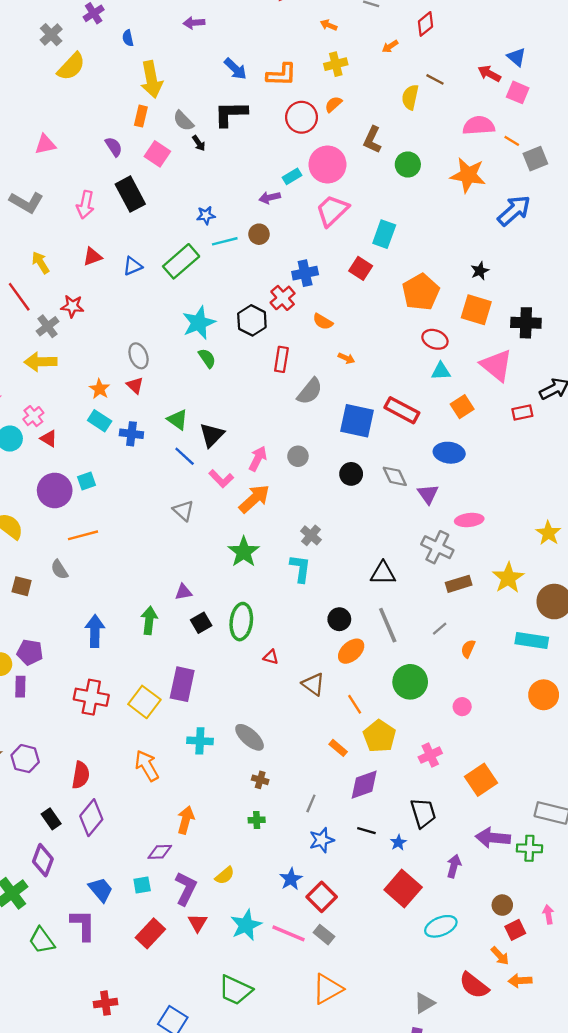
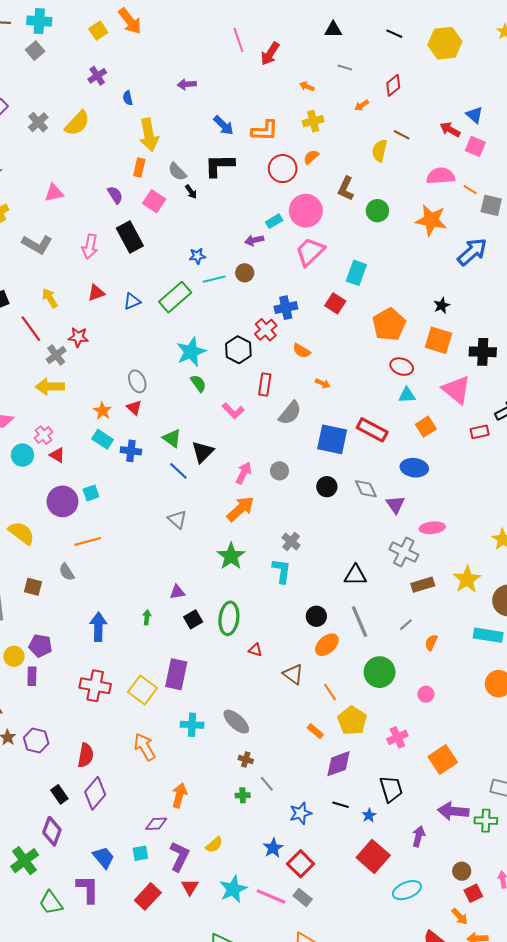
gray cross: (51, 35) -> (38, 122), moved
gray square: (535, 159) -> (491, 205), turned 35
pink L-shape: (221, 479) -> (233, 411), moved
green arrow: (149, 620) -> (147, 617), size x0.6
gray line: (311, 803) -> (267, 784), moved, turned -63

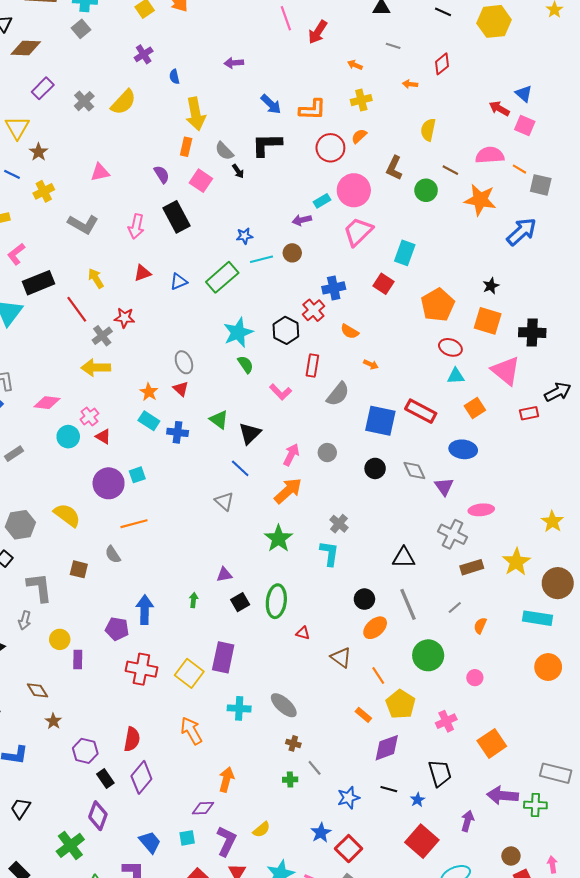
orange arrow: (362, 105) -> (410, 84), turned 40
brown line: (402, 135) -> (450, 170), moved
blue line: (178, 471) -> (240, 468), moved
purple pentagon: (40, 646) -> (117, 629), moved
purple hexagon: (36, 741) -> (85, 751), moved

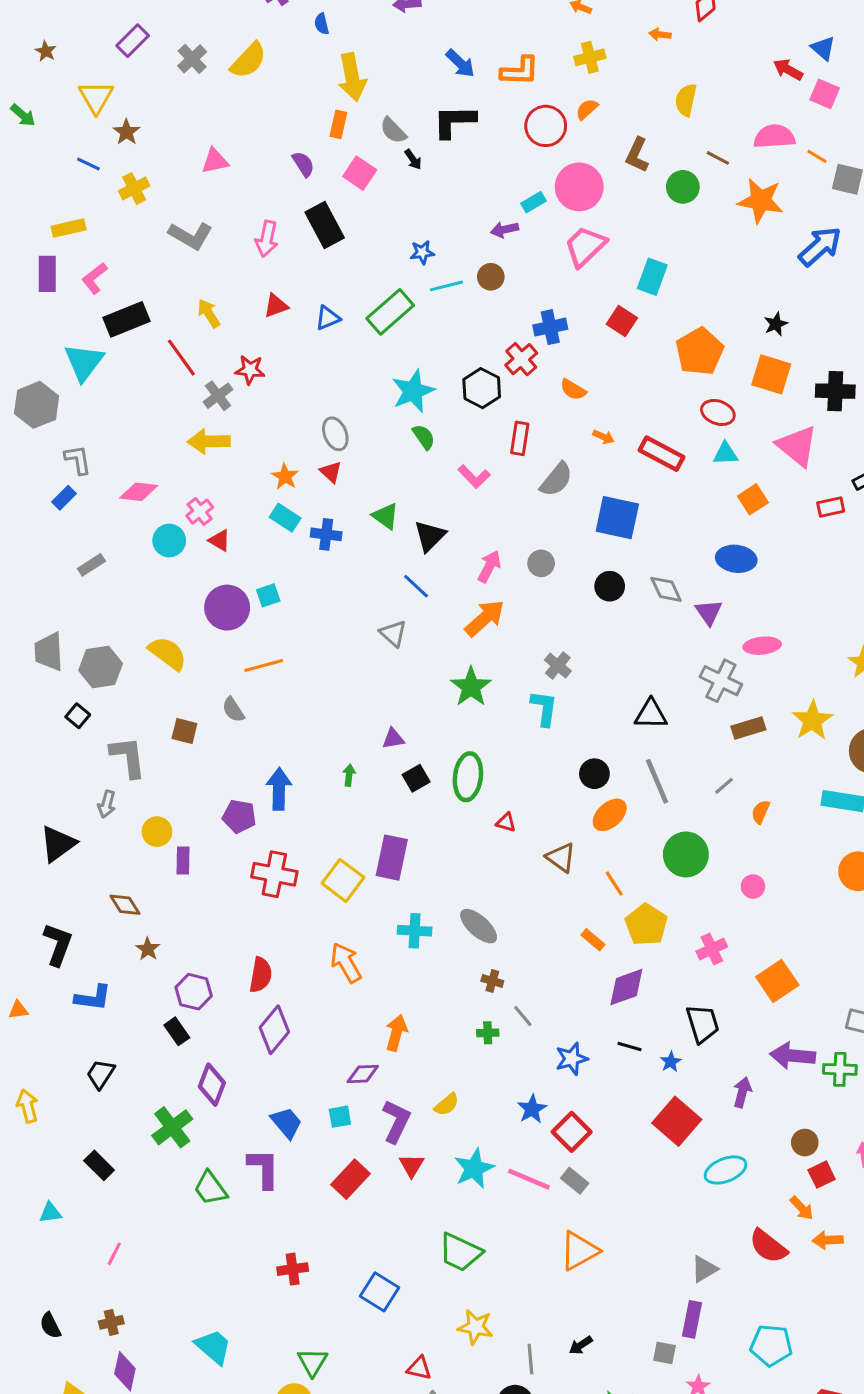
red rectangle: (421, 411) -> (661, 454), moved
black rectangle: (105, 778) -> (177, 1031), moved

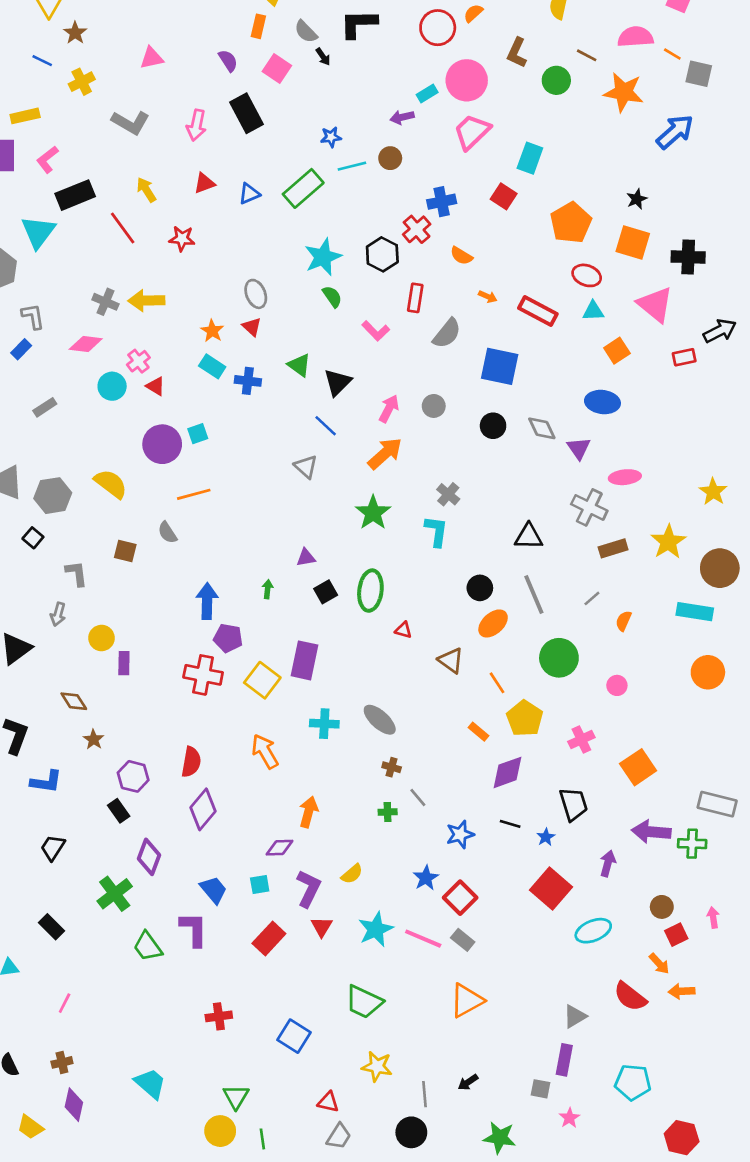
gray cross: (218, 396) -> (105, 302), moved, turned -30
gray L-shape: (128, 757) -> (76, 573), size x0.7
purple pentagon: (239, 816) -> (228, 638), moved

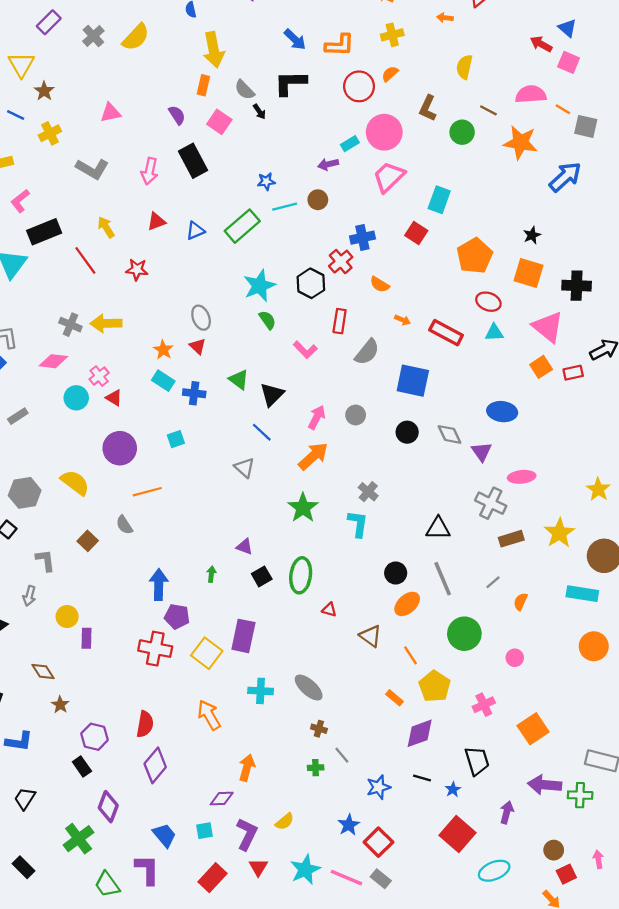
orange square: (617, 351) -> (541, 367), moved
cyan square: (198, 434) -> (176, 439), moved
brown square: (125, 551) -> (88, 541), turned 30
purple triangle: (306, 558) -> (245, 547), turned 30

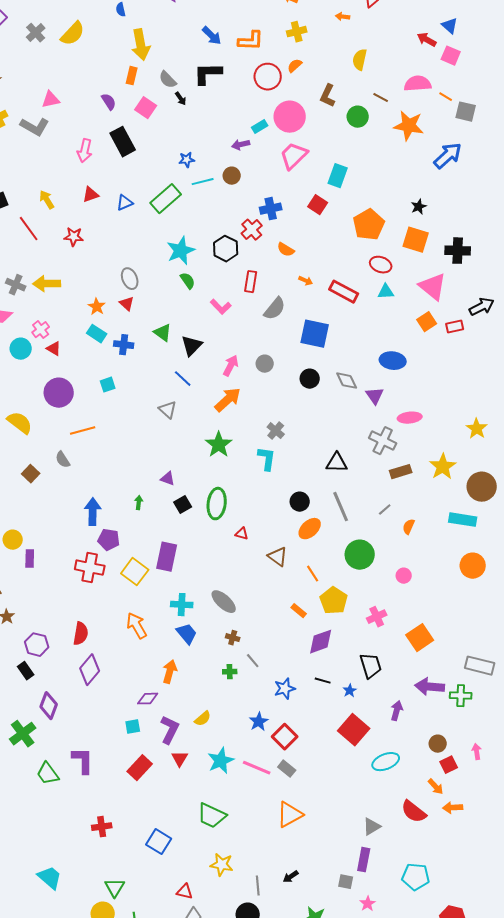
gray L-shape: (92, 169) -> (35, 127), moved
blue trapezoid: (164, 835) -> (187, 634), moved

